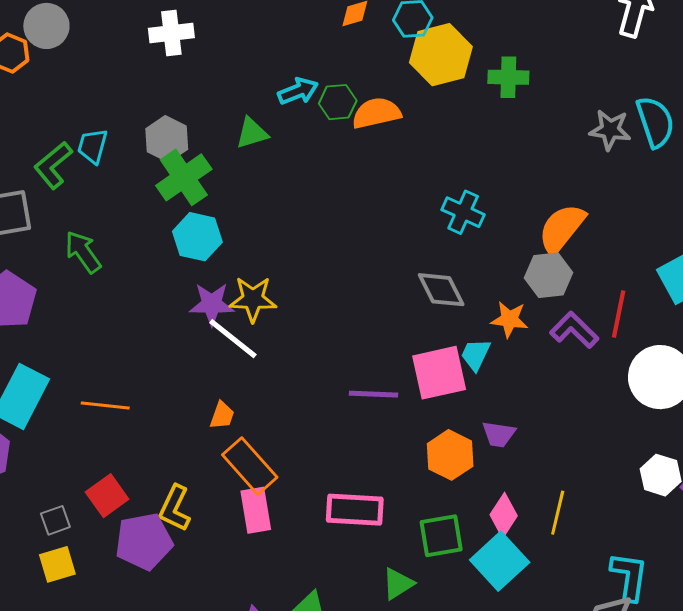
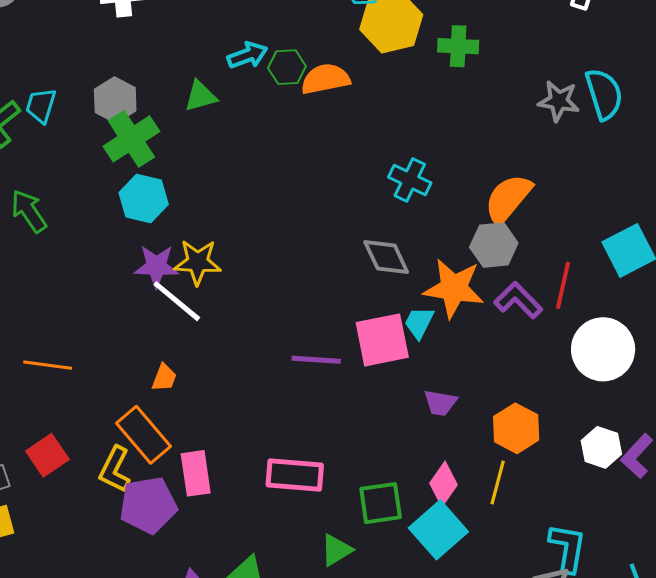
orange star: (509, 319) -> (454, 288), size x1.6
orange hexagon: (450, 455) -> (516, 428), moved
orange rectangle: (250, 466) -> (143, 435), moved
purple pentagon: (144, 541) -> (148, 505), moved

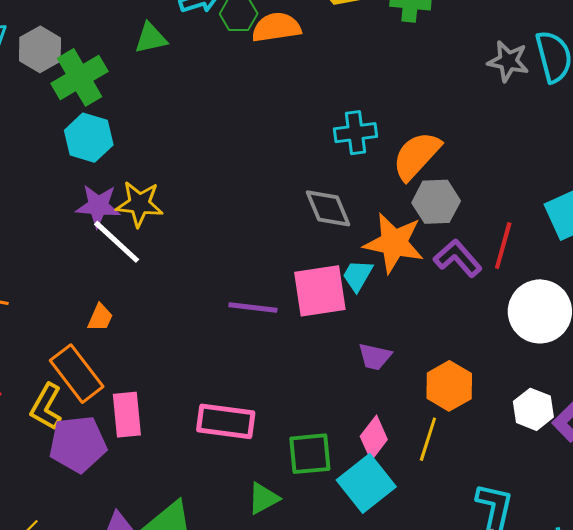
gray hexagon: (115, 100) -> (40, 49), moved
cyan cross: (410, 180) -> (355, 133), turned -36
orange semicircle: (508, 199) -> (417, 156), moved

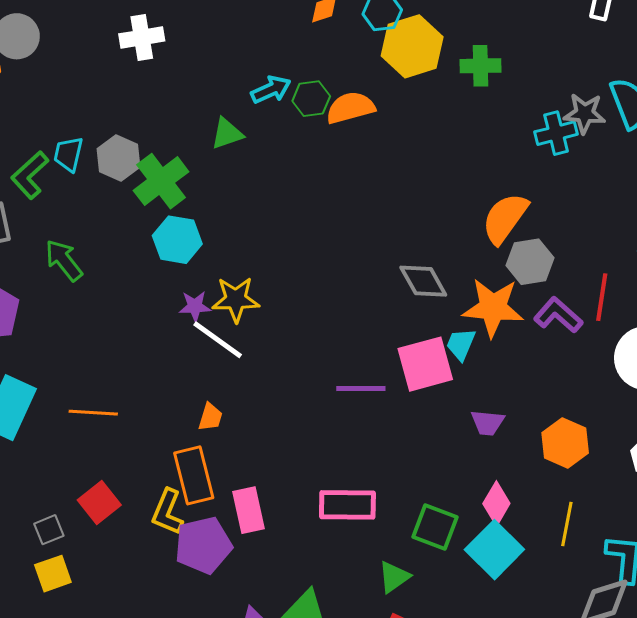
cyan cross: (355, 133) -> (556, 133), moved
purple star: (98, 206) -> (195, 306), size x0.7
orange rectangle: (77, 374) -> (194, 475), turned 30
yellow line: (428, 439) -> (567, 524), moved
green square: (310, 454) -> (435, 527), turned 33

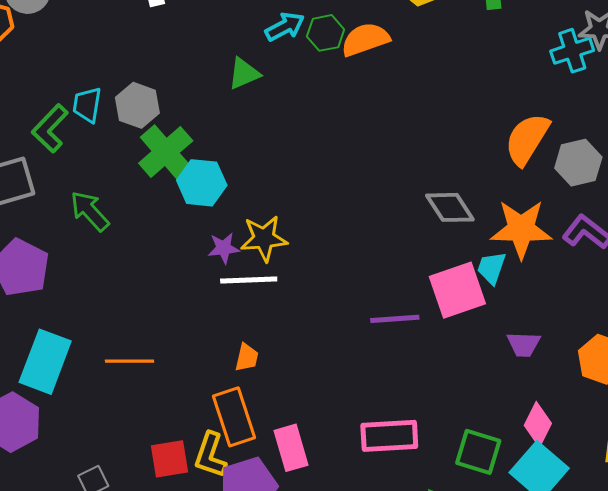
green cross: (161, 181) -> (166, 152), moved
gray hexagon: (530, 262) -> (578, 163), moved
white line: (218, 340) -> (249, 280), turned -34
red square: (99, 503) -> (170, 459), moved, turned 33

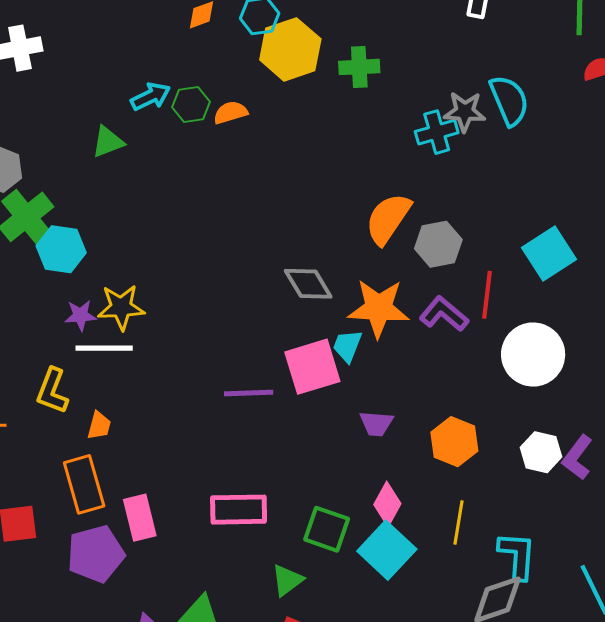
orange semicircle: (365, 39) -> (230, 113), size x0.7
yellow L-shape: (210, 455) -> (52, 391), moved

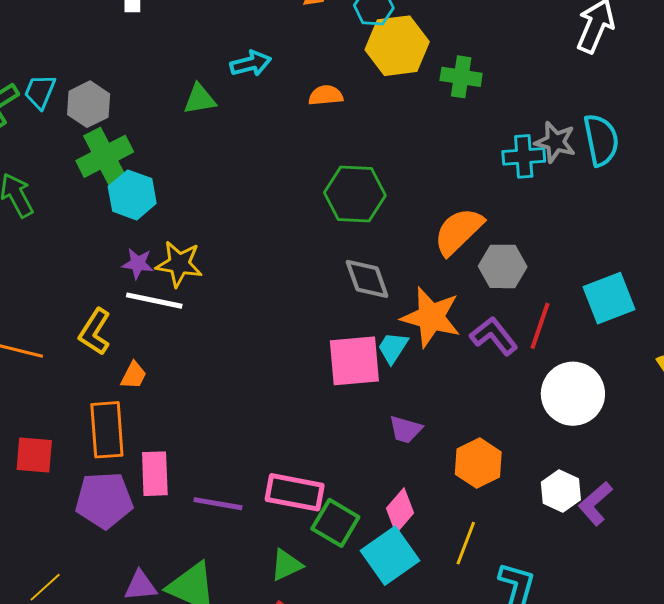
green hexagon: (191, 104) -> (355, 194), moved, size x1.6
purple line: (249, 393) -> (218, 504), moved
pink rectangle: (239, 510) -> (295, 492), moved

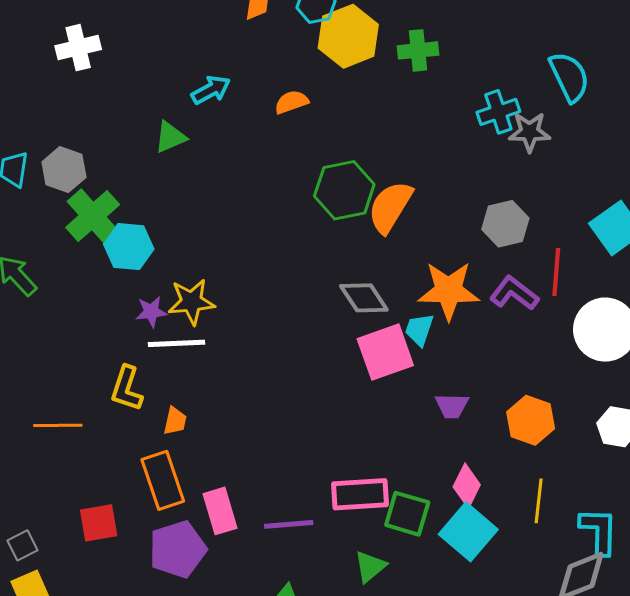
gray star: (555, 142) -> (530, 132), moved
orange semicircle: (458, 231) -> (390, 207), moved
gray diamond: (367, 279) -> (364, 298), moved

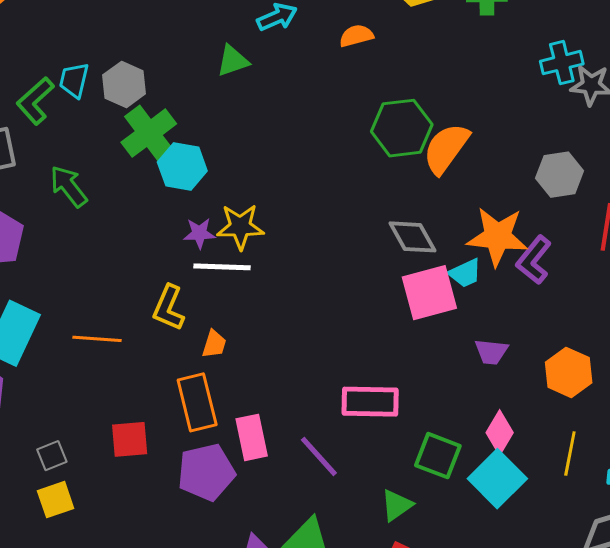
purple L-shape: (514, 293) -> (534, 260), moved, turned -93
cyan trapezoid: (419, 330) -> (465, 273), turned -138
pink rectangle: (360, 494) -> (370, 402), moved
purple line: (289, 524) -> (319, 456), turned 48

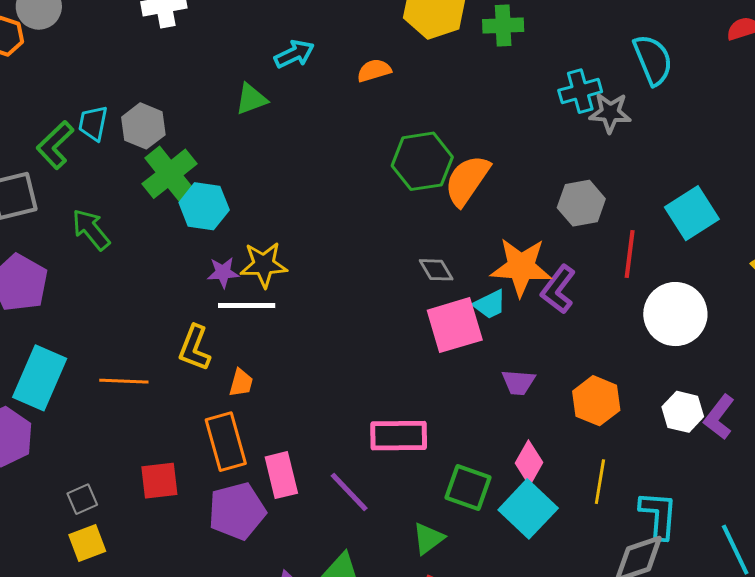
gray diamond: (412, 237) -> (436, 270), size x0.7

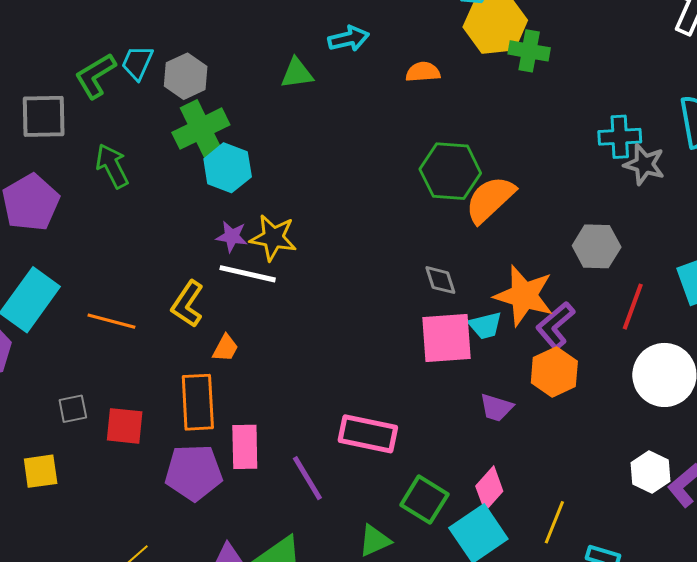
green cross: (503, 26) -> (529, 51), moved
orange hexagon: (596, 401) -> (554, 372), moved
gray square: (82, 499) -> (73, 409), moved

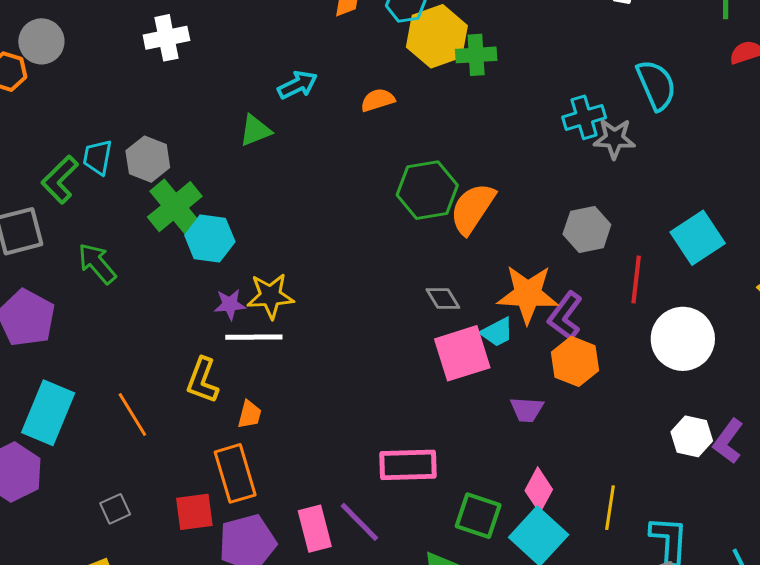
orange line: (111, 321) -> (132, 415), turned 57
red square: (125, 426) -> (194, 512), moved
pink rectangle: (245, 447) -> (315, 529), moved

